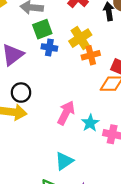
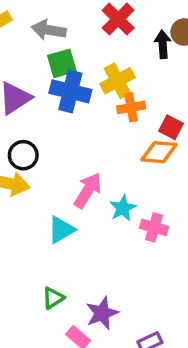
blue cross: (49, 47) -> (70, 91), size x1.6
cyan triangle: (64, 161) -> (61, 230), moved

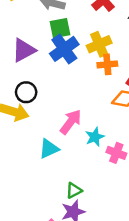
blue cross: (70, 91) -> (64, 49), turned 36
green triangle: (53, 298) -> (74, 190), moved

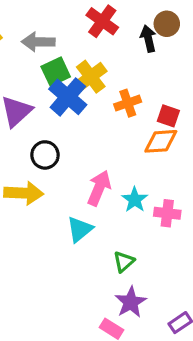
yellow cross: (99, 44) -> (91, 77), moved
black circle: (26, 92) -> (45, 155), moved
green triangle: (74, 190) -> (124, 262), moved

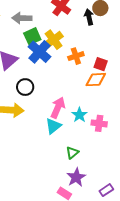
cyan triangle: (80, 229) -> (53, 126), moved

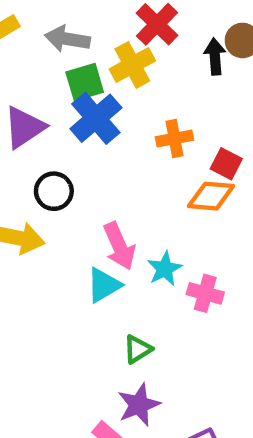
yellow cross: (54, 40) -> (132, 65), moved
pink arrow: (58, 108) -> (119, 246), turned 125

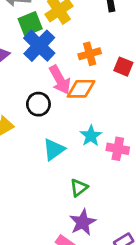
black circle: (54, 191) -> (38, 104), moved
orange diamond: (211, 196) -> (81, 89), moved
pink arrow: (119, 246) -> (60, 80), moved

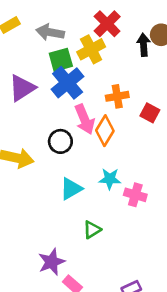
orange diamond: (81, 89) -> (105, 131), turned -64
cyan star: (91, 136) -> (110, 179), turned 30
purple star: (83, 222) -> (52, 262), moved

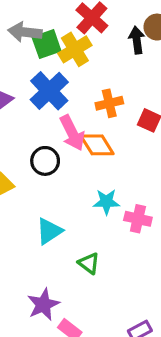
green square: (61, 60) -> (47, 44), moved
orange diamond: (105, 131) -> (97, 145), turned -60
cyan triangle: (71, 189) -> (49, 231), moved
green triangle: (92, 230) -> (89, 263), turned -48

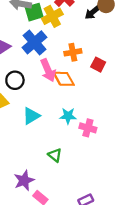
black arrow: (137, 40) -> (93, 12), turned -126
black circle: (45, 161) -> (15, 80), moved
cyan triangle: (49, 231) -> (31, 116), moved

